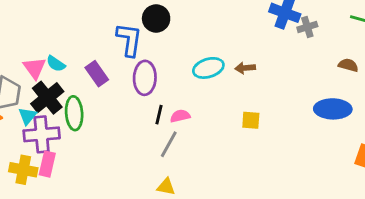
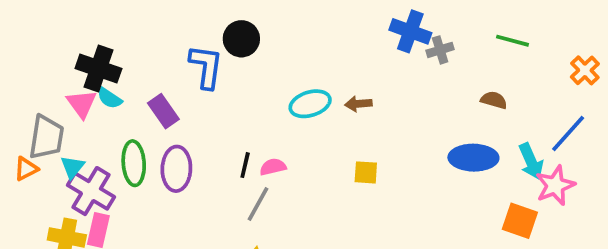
purple ellipse: (145, 78) -> (176, 169), moved
black cross: (47, 98) -> (98, 69), moved, turned -32
purple cross: (42, 134) -> (91, 191), turned 36

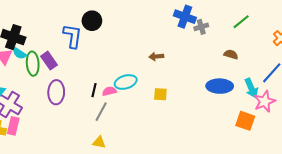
green line: (512, 41) -> (241, 22), turned -54
cyan ellipse: (310, 104) -> (126, 82), moved
green ellipse: (134, 163) -> (33, 64), moved

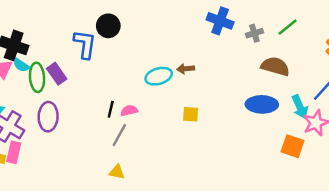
gray cross: (201, 27) -> (254, 33), moved
brown semicircle: (231, 54) -> (275, 66), size x1.6
cyan ellipse: (126, 82) -> (159, 76), moved
purple ellipse: (56, 92) -> (48, 117), moved

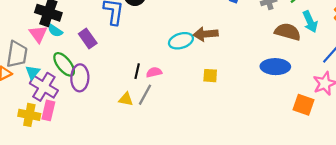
brown arrow: (186, 69) -> (206, 34), size x1.5
green ellipse: (37, 77) -> (64, 64), moved, turned -35
cyan arrow: (300, 107) -> (310, 22), moved
yellow triangle: (117, 172) -> (126, 99), moved

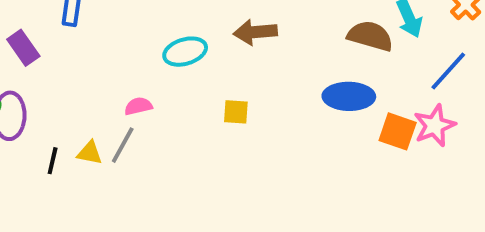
brown arrow: (206, 34) -> (255, 32), moved
black line: (137, 71) -> (53, 161), moved
orange square: (303, 105) -> (398, 131), moved

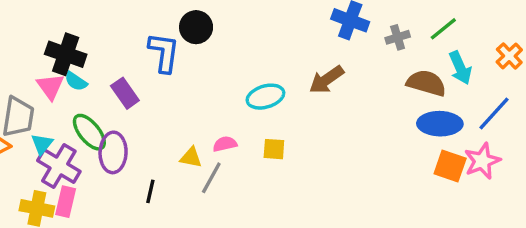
brown arrow: (255, 32) -> (326, 80), turned -30
blue ellipse: (349, 96) -> (440, 124), moved
yellow square: (236, 112) -> (274, 149), moved
yellow triangle: (90, 153) -> (191, 158), moved

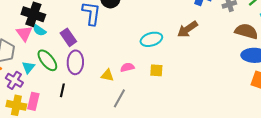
cyan triangle: (42, 144) -> (28, 67), moved
purple ellipse: (113, 152) -> (75, 62), moved
purple cross: (59, 166) -> (14, 80), moved, size x0.7
gray line: (211, 178) -> (119, 98), moved
black line: (150, 191) -> (62, 90), moved

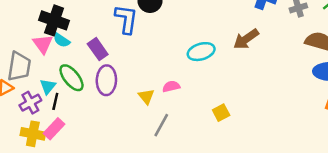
yellow square: (156, 70) -> (221, 113), moved, turned -32
yellow triangle: (107, 75) -> (146, 96), turned 40
purple cross: (14, 80) -> (30, 103), turned 30
black line: (62, 90) -> (55, 101), moved
pink rectangle: (33, 101) -> (54, 129), turned 30

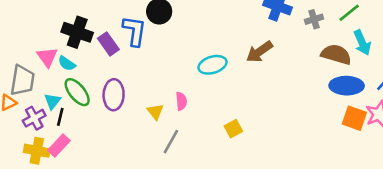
black cross: (54, 20) -> (77, 32), moved
cyan semicircle: (62, 40) -> (67, 63), moved
purple rectangle: (98, 49) -> (108, 44), moved
pink semicircle: (171, 86) -> (181, 101), turned 98

